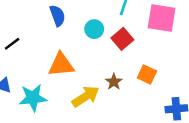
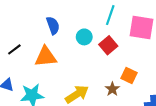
orange triangle: (61, 65) -> (46, 57), moved
brown star: (114, 82) -> (112, 89), moved

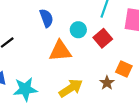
orange triangle: (46, 57) -> (60, 51), moved

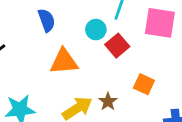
cyan circle: (78, 30) -> (96, 30), moved
brown star: (107, 83) -> (108, 102), moved

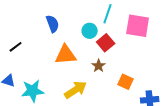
orange square: (144, 84) -> (126, 82), moved
brown star: (108, 102) -> (99, 66), moved

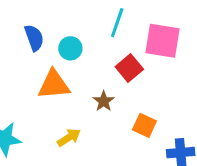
cyan circle: (90, 31) -> (70, 48), moved
red square: (106, 43) -> (129, 68), moved
yellow arrow: (76, 90) -> (69, 137), size x0.7

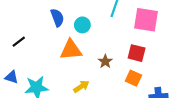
red square: (129, 68) -> (137, 53), moved, turned -36

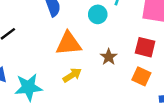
cyan circle: (82, 25) -> (98, 14), moved
yellow arrow: (81, 86) -> (72, 75), moved

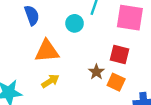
brown star: (109, 57) -> (96, 72), moved

